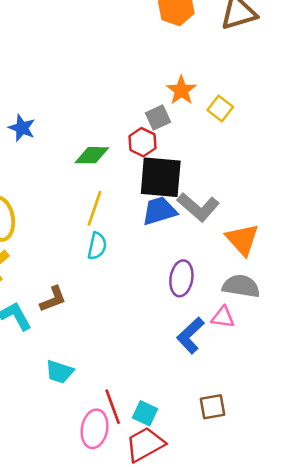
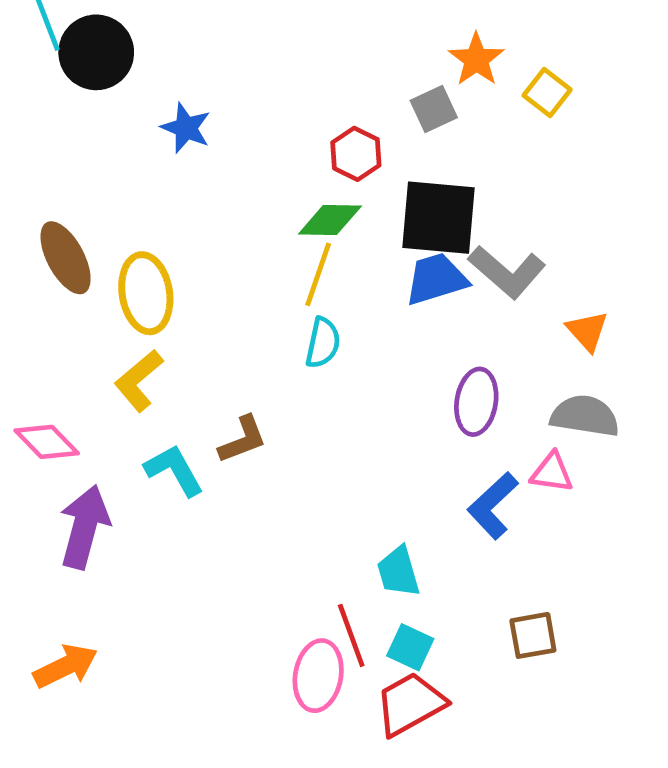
red hexagon: (142, 142) -> (356, 154), moved
green diamond: (92, 155) -> (330, 220), moved
orange triangle: (242, 239) -> (587, 331), size x0.7
cyan trapezoid: (59, 372) -> (398, 572), moved, turned 56

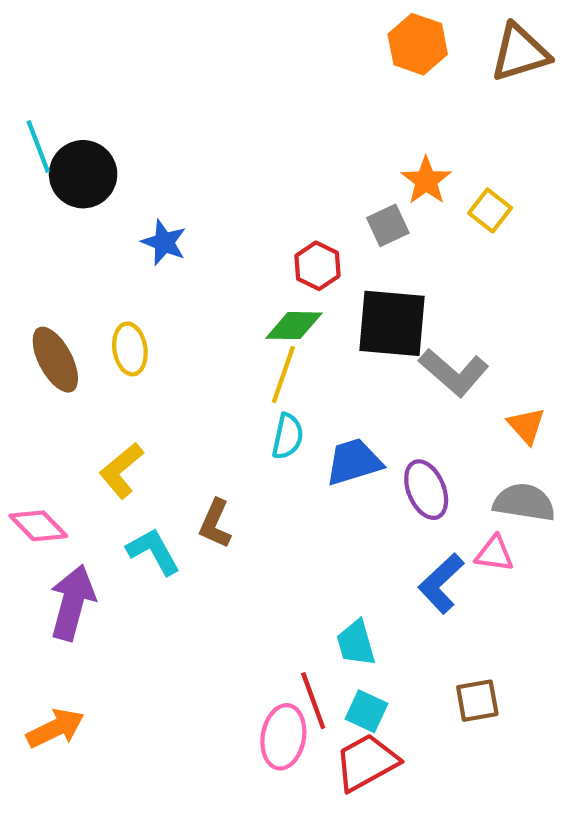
blue trapezoid: (436, 279) -> (354, 462), moved
yellow ellipse: (146, 293) -> (130, 349), moved, size x0.7
purple ellipse: (476, 402) -> (426, 490), turned -32
brown L-shape: (243, 440) -> (215, 524), turned 135

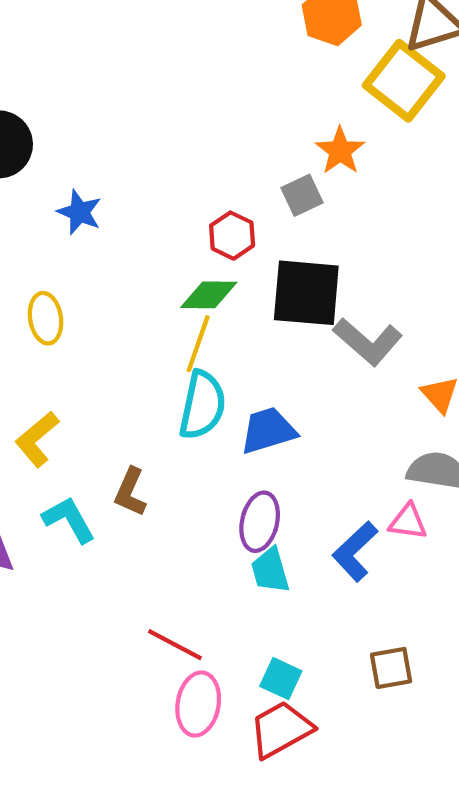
yellow square: (490, 210) -> (404, 81), moved, size x1.8
cyan semicircle: (288, 436) -> (202, 405), size x1.5
purple ellipse: (426, 490) -> (260, 522), moved, turned 36
cyan trapezoid: (356, 643) -> (270, 570), moved
red line: (313, 701) -> (175, 645), moved, turned -42

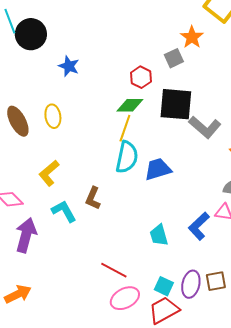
purple ellipse: (260, 522) -> (191, 284), moved
pink ellipse: (198, 704) -> (125, 298), turned 52

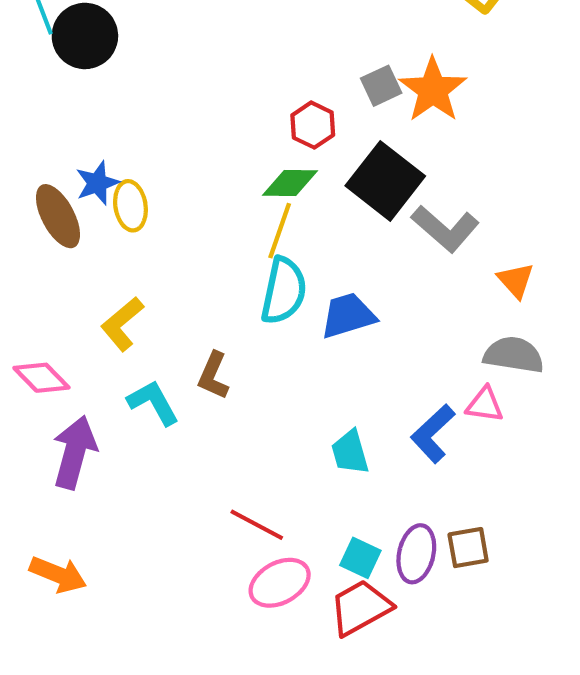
orange star: (192, 37) -> (433, 90), moved, size x1.4
blue star: (69, 66) -> (97, 183), moved, turned 30
black square: (176, 104) -> (385, 181), turned 33
orange arrow: (18, 294) -> (58, 574), turned 48

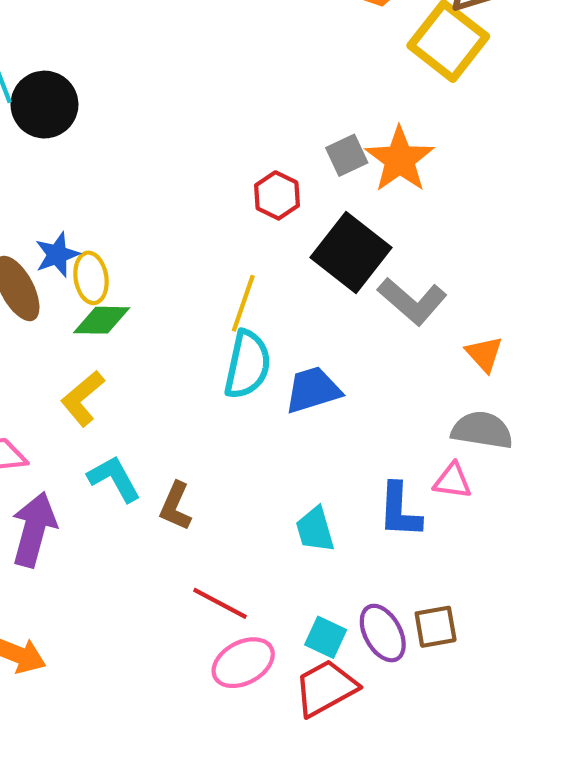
green diamond: (290, 183) -> (102, 320), moved
brown L-shape: (213, 376) -> (176, 506), moved
blue L-shape: (433, 434) -> (400, 510), turned -44
purple ellipse: (416, 554) -> (383, 633), turned -42

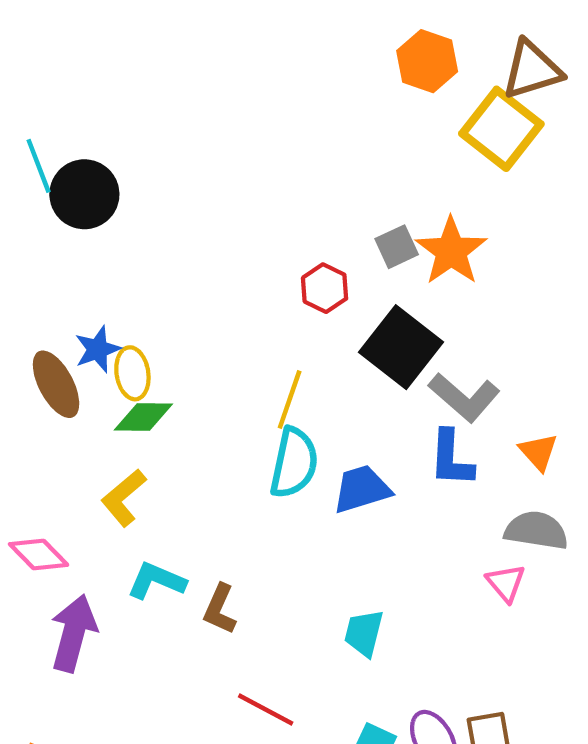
cyan L-shape: (114, 479) -> (156, 581), turned -38
pink triangle: (452, 481) -> (506, 583), turned 42
blue L-shape: (400, 510) -> (451, 458), moved
cyan trapezoid: (315, 529) -> (364, 633), turned 30

